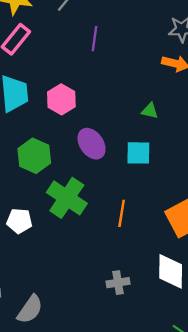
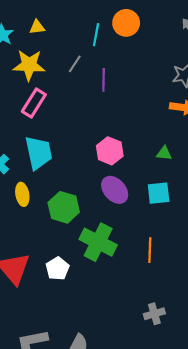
purple line: (95, 39) -> (104, 80), moved
pink hexagon: (61, 99) -> (110, 151), moved
white pentagon: (19, 221) -> (57, 269), turned -30

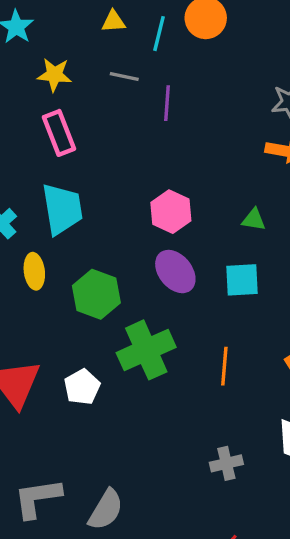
yellow triangle: (37, 27) -> (113, 22), moved
gray line: (75, 64) -> (124, 76), turned 66
yellow star: (29, 65) -> (55, 75), size x0.7
pink rectangle: (34, 103) -> (59, 133), turned -56
green cross: (98, 242) -> (146, 350), turned 36

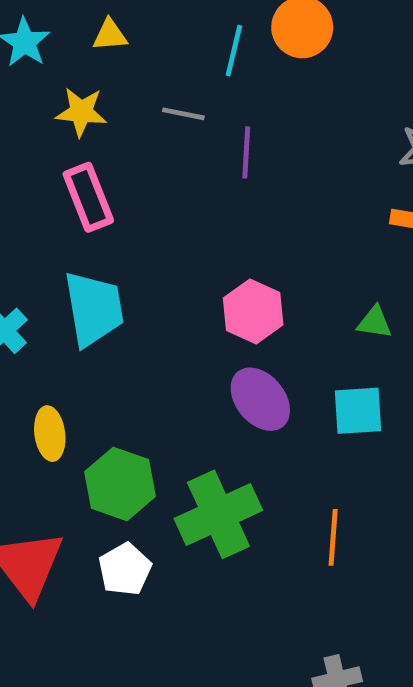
yellow triangle: (113, 22) -> (110, 35), moved
yellow ellipse: (34, 271) -> (50, 434), moved
green hexagon: (96, 294) -> (120, 484), moved

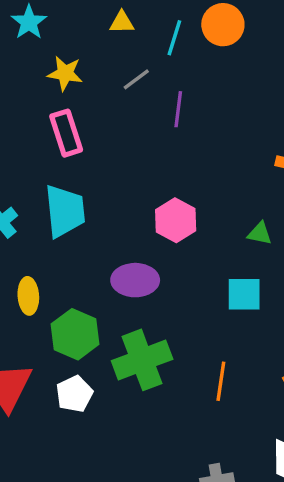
yellow triangle: (110, 35) -> (122, 22), moved
gray line: (183, 114) -> (136, 79), turned -52
purple ellipse: (260, 399) -> (135, 280), moved, turned -54

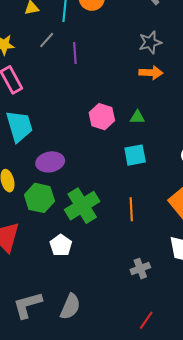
pink hexagon: (176, 220) -> (102, 117), moved
purple ellipse: (135, 280) -> (50, 162), moved
white pentagon: (74, 394) -> (61, 245), moved

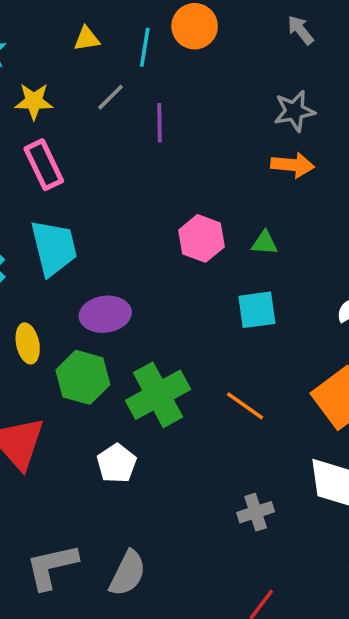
orange line: (131, 209) -> (245, 406), turned -55

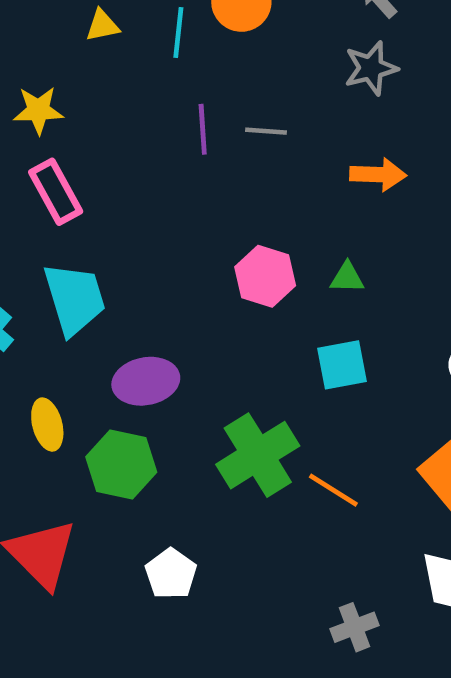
gray line: (110, 97) -> (266, 131), moved, turned 52
gray star: (294, 111) -> (371, 68), moved
green cross: (158, 395) -> (258, 455), moved

